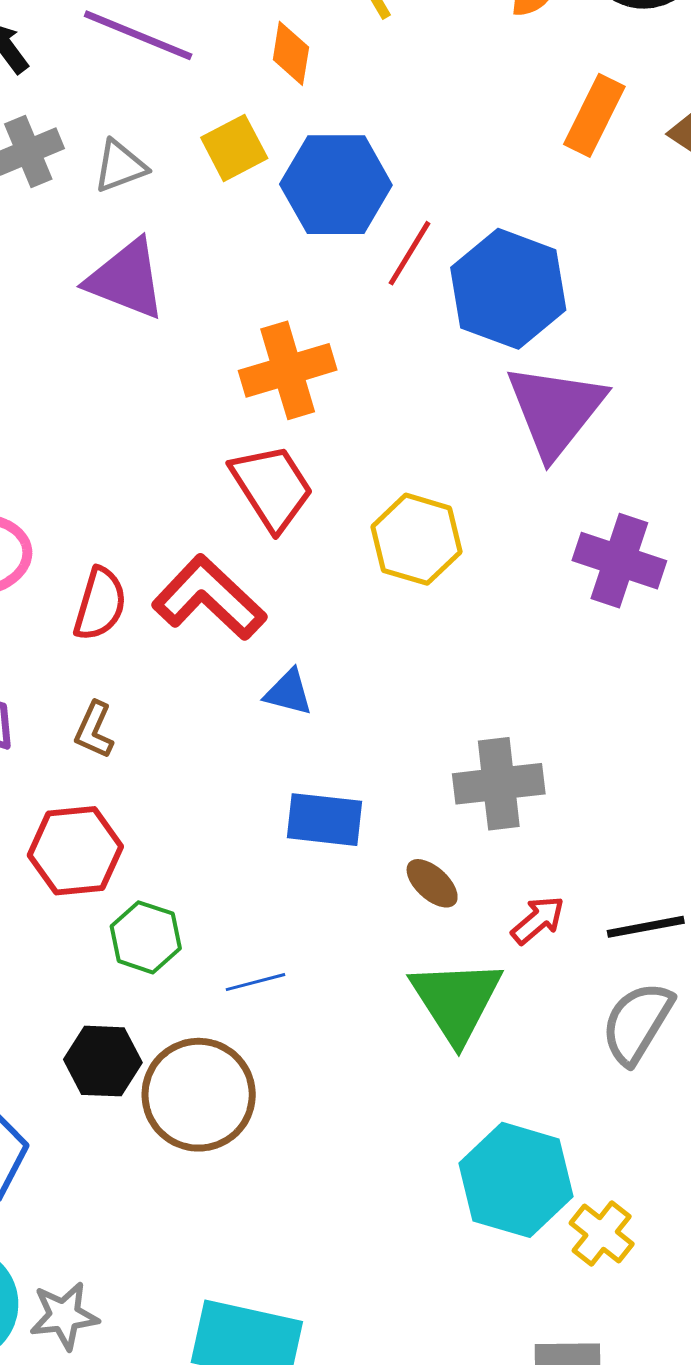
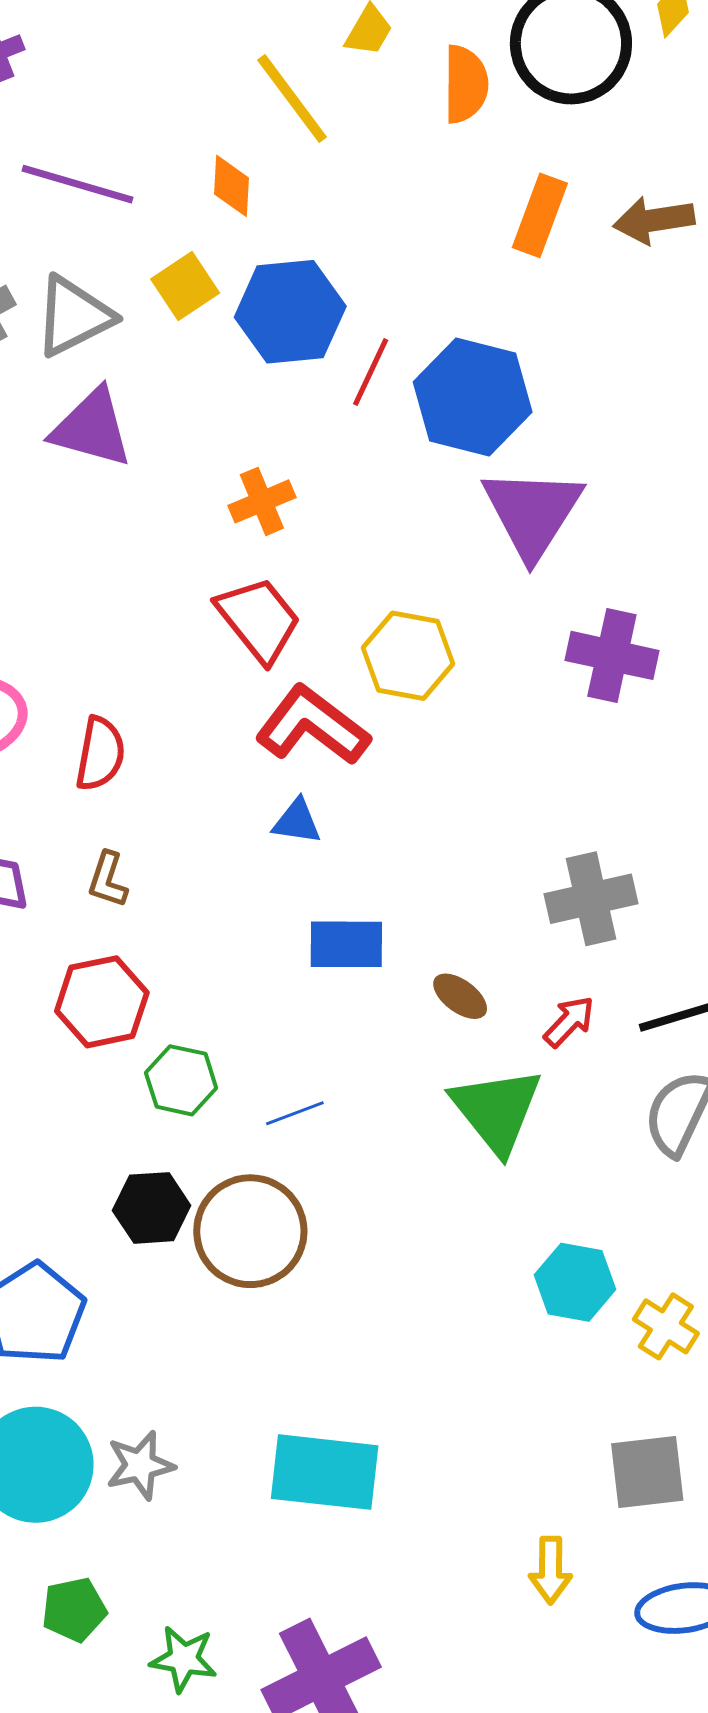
gray triangle: (120, 166) -> (74, 316), size x1.5
orange cross: (288, 370) -> (262, 501), size x0.7
red L-shape: (209, 598) -> (312, 726), moved
gray cross: (499, 784) -> (591, 899), moved
cyan hexagon: (516, 1180) -> (575, 1282), size x0.7

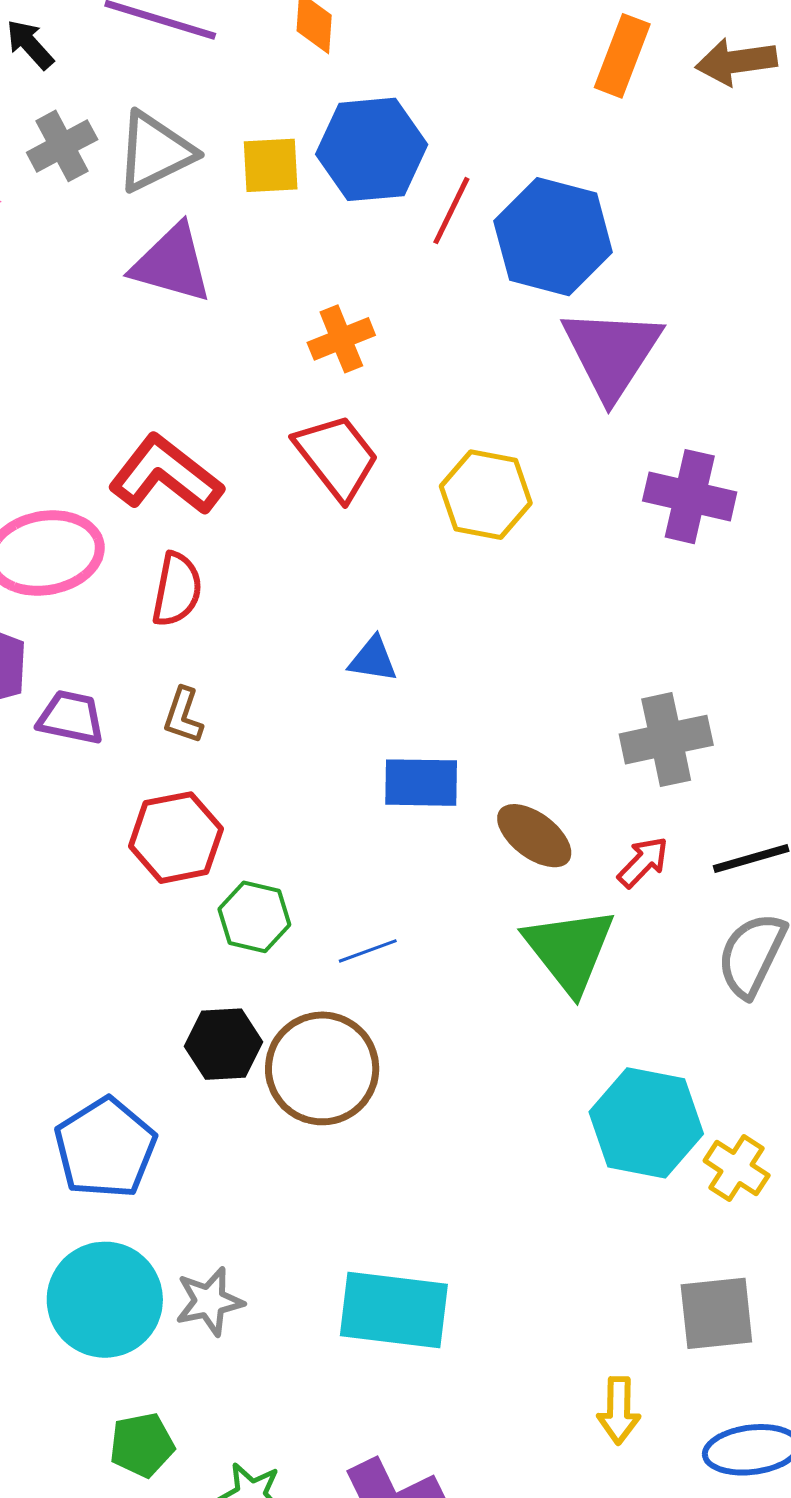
yellow square: (185, 286) -> (271, 165), moved, turned 30
red L-shape: (312, 726) -> (166, 475), moved
brown ellipse: (460, 996) -> (534, 836), size x1.4
cyan hexagon: (575, 1282) -> (646, 1123), size x1.4

